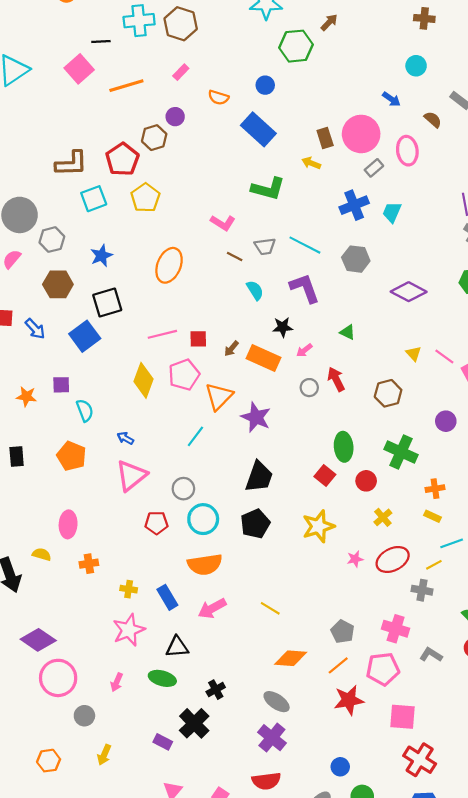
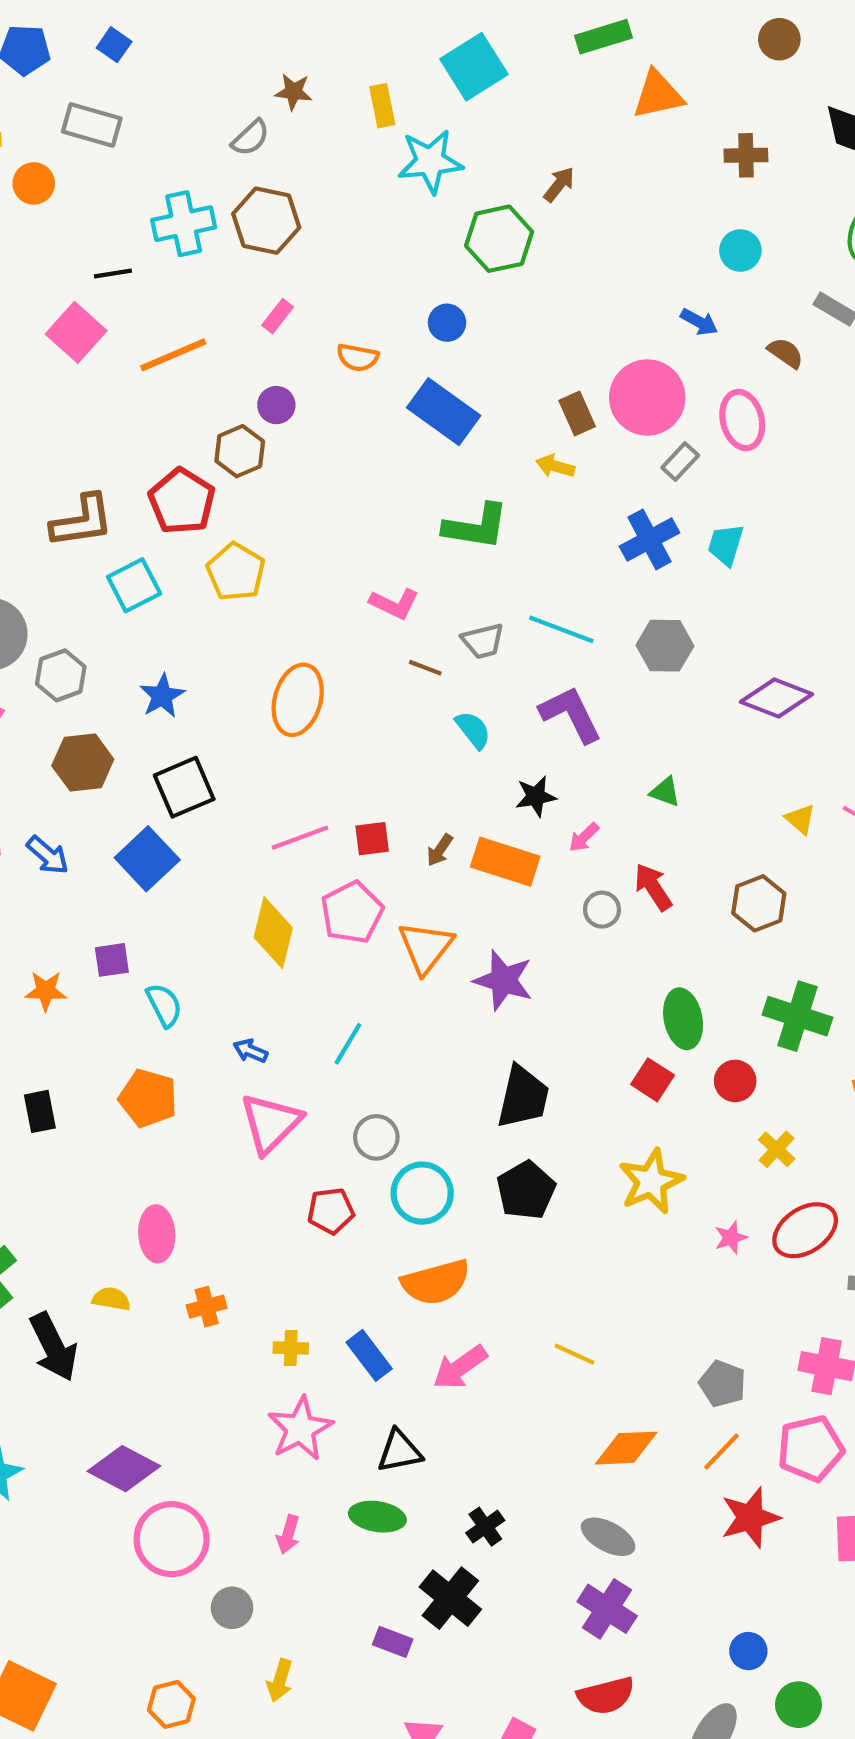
cyan line: (195, 436) -> (348, 1044), moved

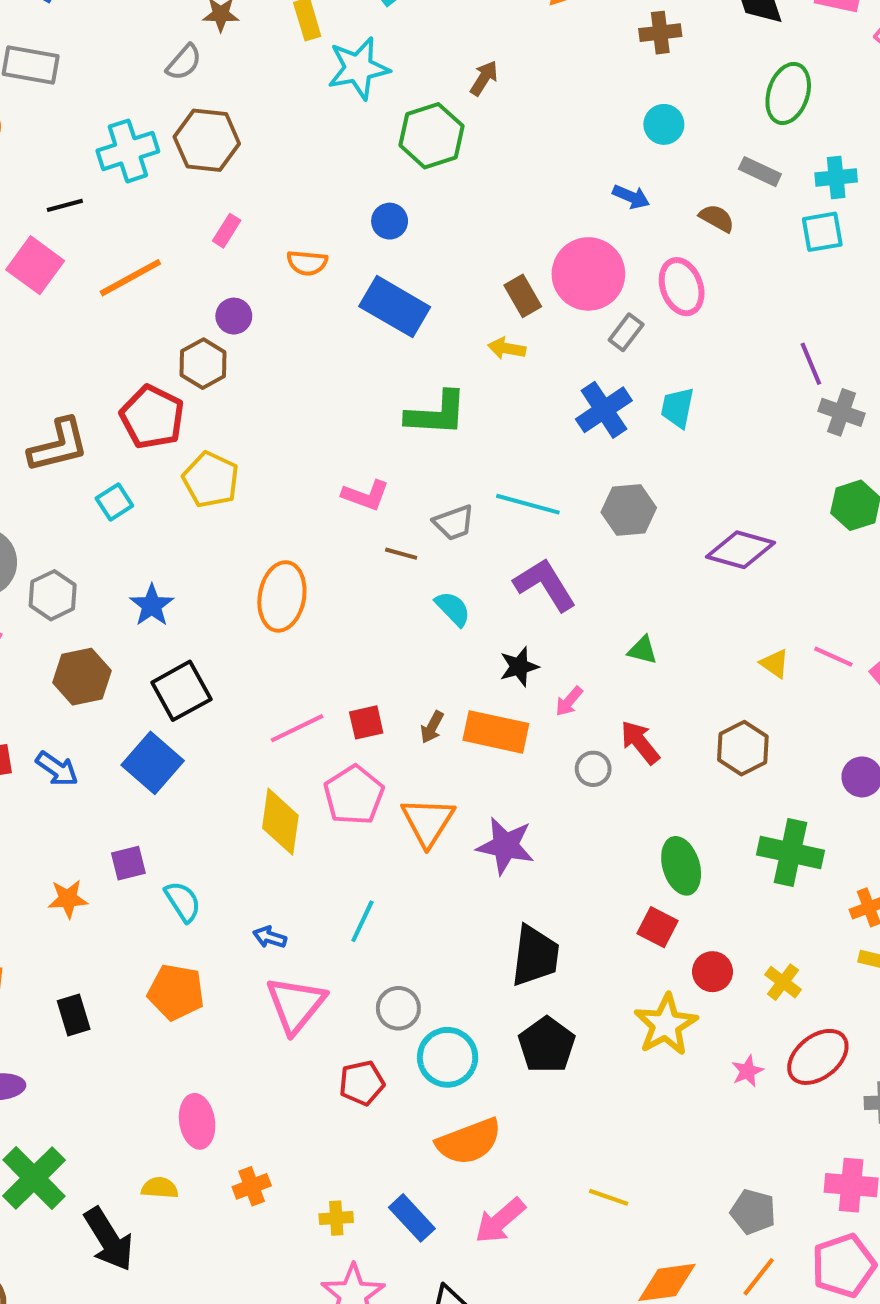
cyan square: (134, 585) -> (114, 502), size x0.7
red circle: (735, 1081) -> (712, 972), moved

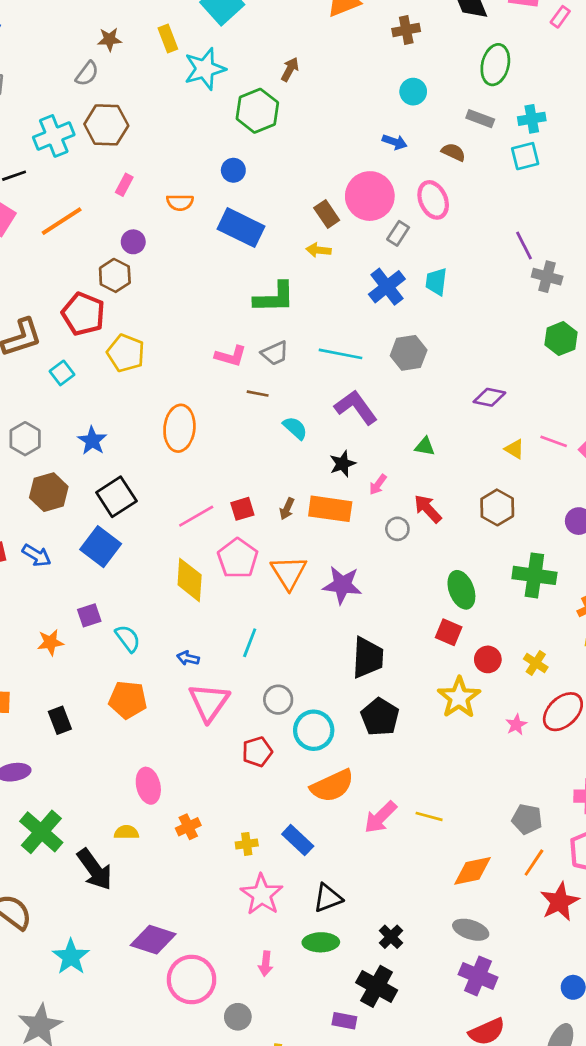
gray trapezoid: (454, 523) -> (275, 353), moved
purple diamond: (741, 550) -> (489, 397), moved, size x0.7
pink arrow: (500, 1221) -> (380, 817), moved

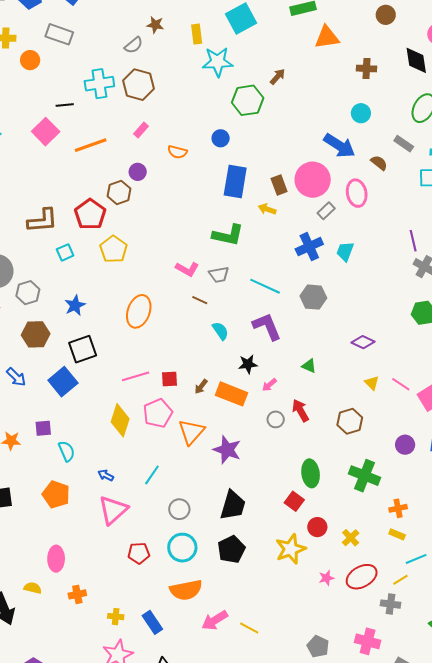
blue arrow: (395, 142) -> (339, 146), size x1.8
blue rectangle: (241, 228) -> (235, 182), moved, turned 60
gray circle: (278, 700) -> (179, 509), moved

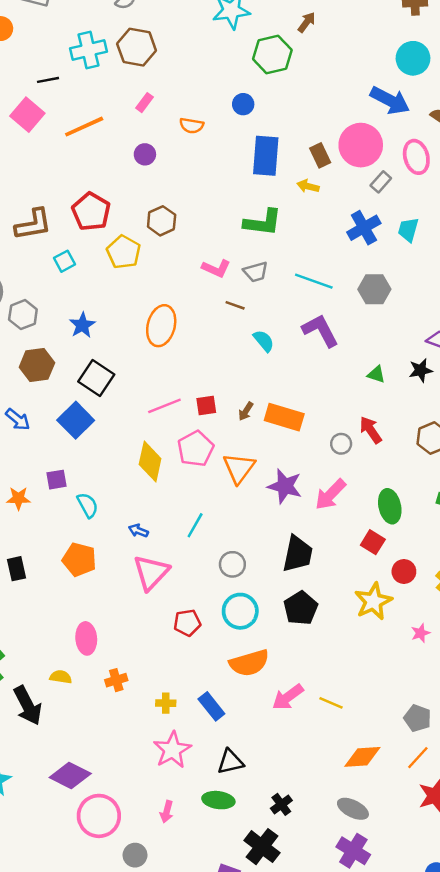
cyan circle: (361, 113) -> (413, 58), size x1.4
brown hexagon: (119, 192) -> (162, 221), moved
black square: (83, 349) -> (96, 378), turned -32
black star: (248, 364) -> (421, 370), moved
pink arrow: (269, 385) -> (330, 494), moved, size x1.8

